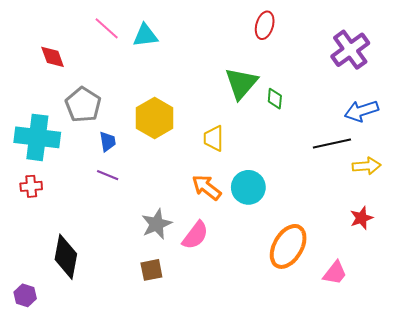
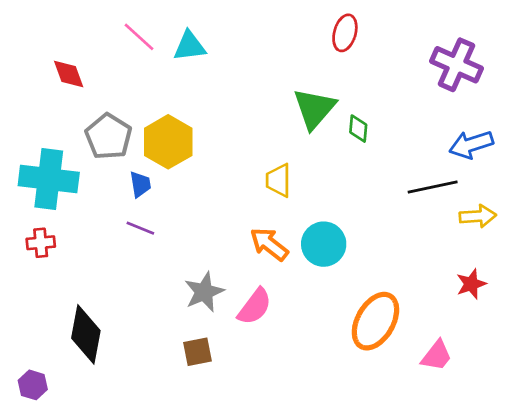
purple cross: (350, 50) -> (457, 65), turned -30
yellow hexagon: (155, 118) -> (168, 142), moved

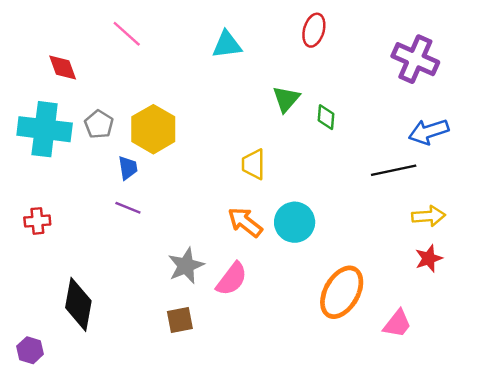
cyan triangle: (189, 46) -> (227, 45), moved
green triangle: (314, 109) -> (286, 99), size x0.7
gray pentagon: (108, 136) -> (99, 124), size x0.7
cyan cross: (49, 179) -> (45, 129), moved
yellow arrow: (478, 216) -> (429, 216), moved

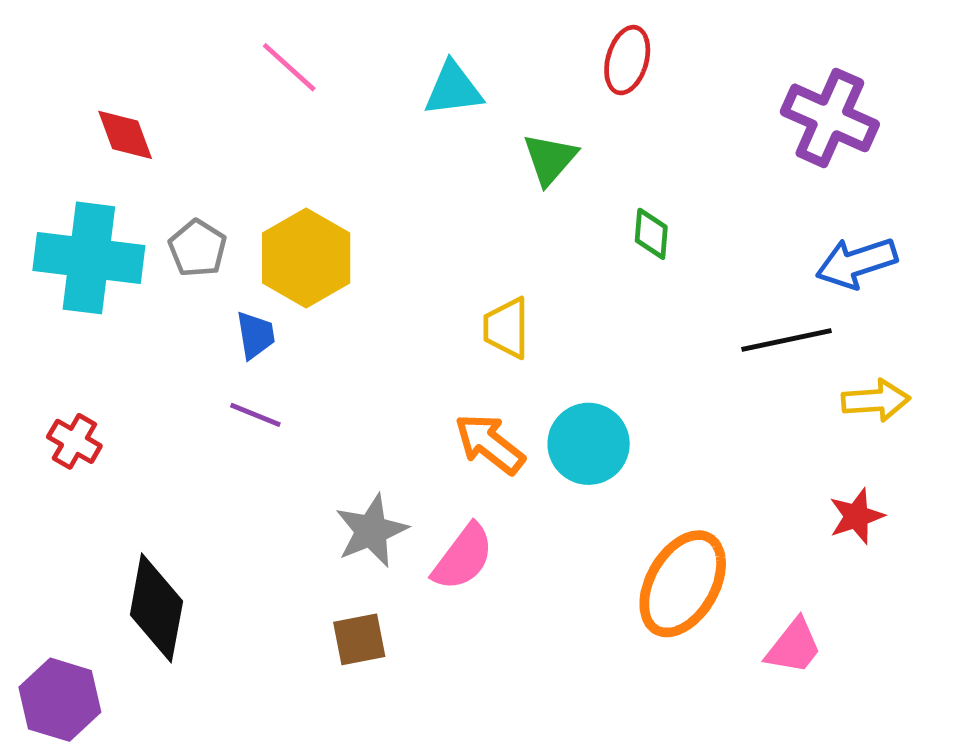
pink line: (127, 34) -> (289, 67), moved
green triangle: (286, 99) -> (550, 159), moved
yellow arrow: (429, 216) -> (876, 400), moved
red cross: (37, 221) -> (74, 441), turned 35
purple hexagon: (30, 350) -> (60, 700), size x1.5

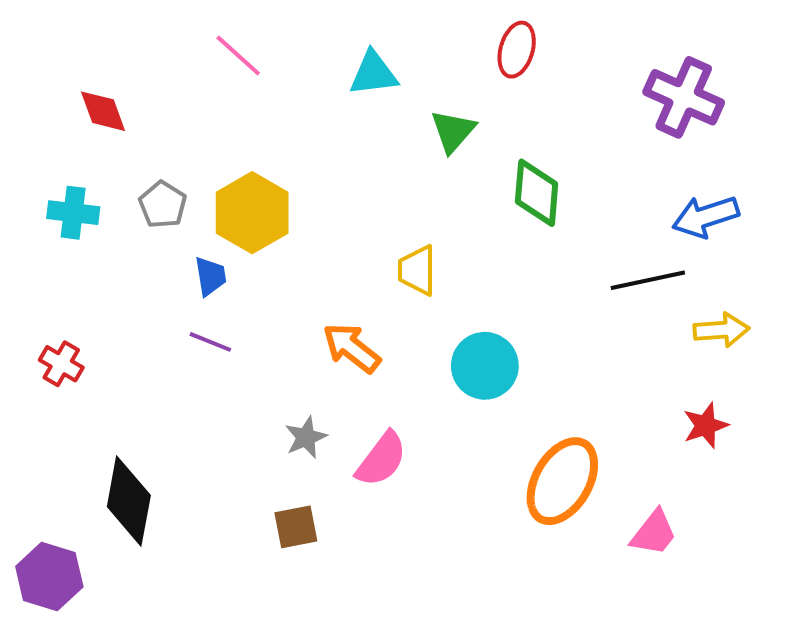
green diamond: (651, 234) -> (537, 193), size x1.6
cyan cross: (89, 258) -> (73, 213), size x0.6
orange arrow: (490, 444) -> (352, 348), moved
gray star: (371, 531) -> (306, 437), size x0.7

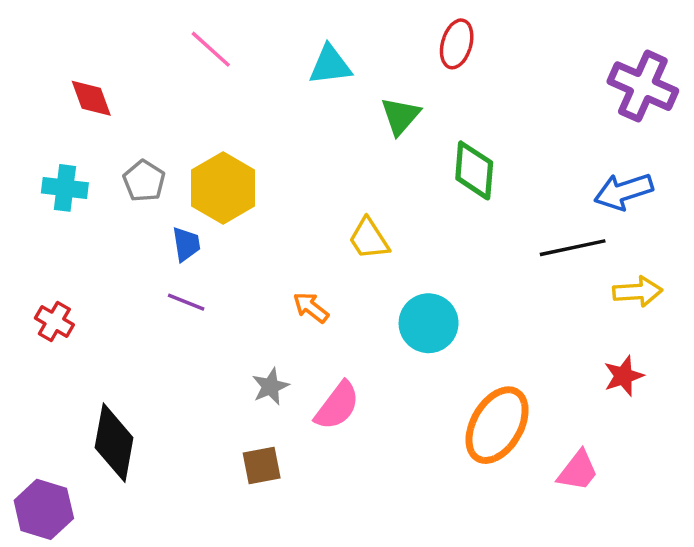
purple cross: (684, 97) -> (643, 86), moved
yellow trapezoid: (417, 270) -> (369, 239), turned -33
orange arrow: (352, 348) -> (311, 307), size x0.7

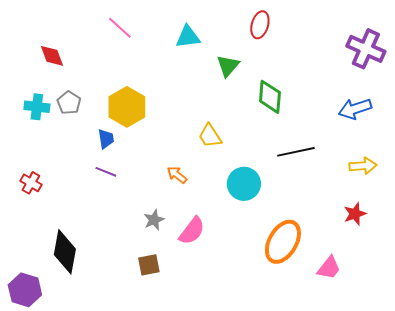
gray pentagon: (144, 181) -> (69, 103), moved
black line: (573, 248) -> (296, 152), moved

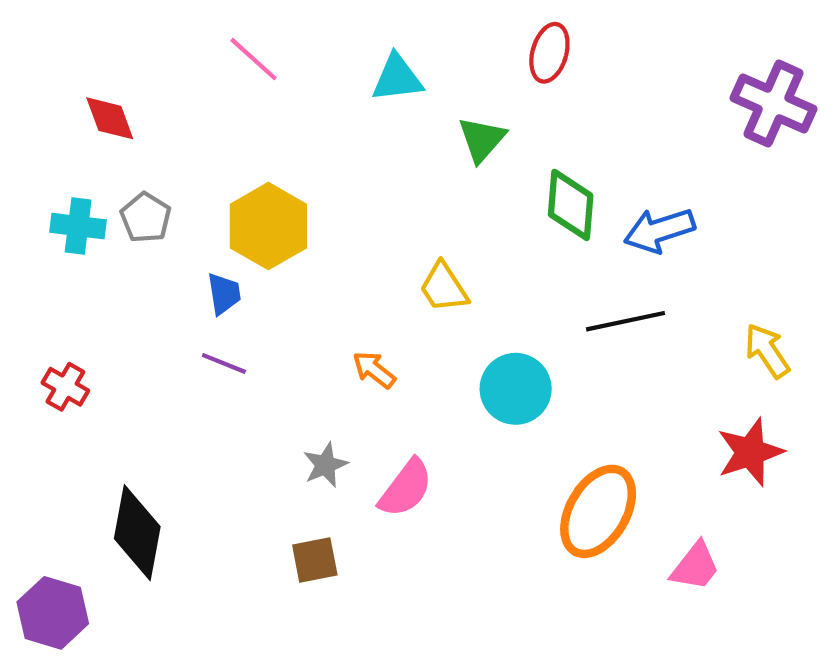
blue arrow: (355, 109) -> (659, 230), moved
yellow arrow: (363, 166) -> (767, 351), turned -120
red star: (355, 214) -> (750, 452), size x1.4

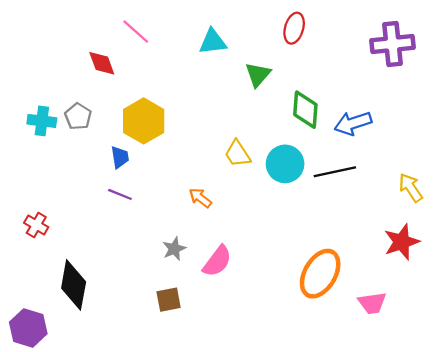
purple cross: (773, 103) -> (393, 44), moved, turned -30
red diamond: (110, 118) -> (102, 63), moved
red cross: (65, 387) -> (36, 225), moved
cyan circle: (516, 389) -> (285, 164), moved
pink trapezoid: (695, 566) -> (372, 303), turned 44

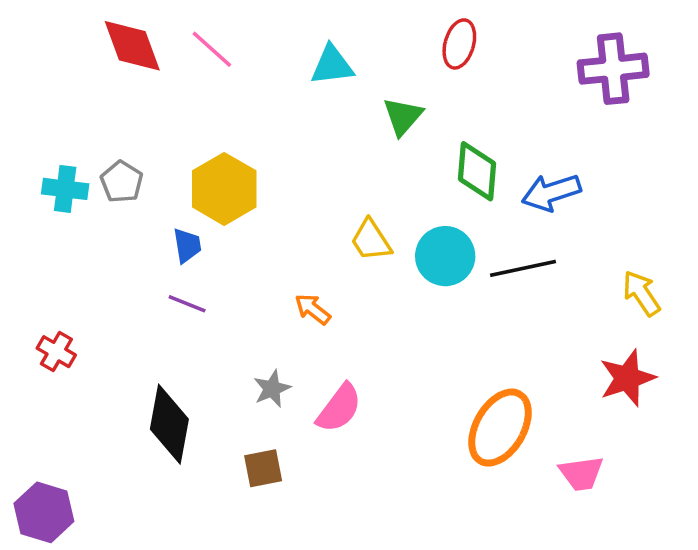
red diamond: (102, 63) -> (132, 46), moved, size x1.4
black diamond: (74, 285) -> (169, 424), moved

